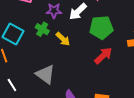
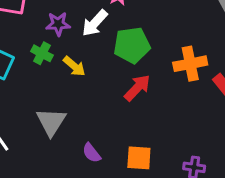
gray triangle: (45, 74) -> (51, 122), turned 30

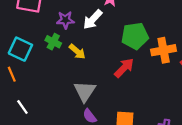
green pentagon: (132, 45) -> (135, 36), moved
gray triangle: (51, 122) -> (85, 91), moved

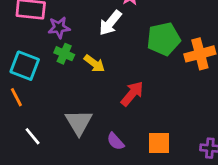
purple star: (65, 20) -> (59, 28), moved
red arrow: (124, 68) -> (132, 94), moved
gray triangle: (85, 91) -> (79, 122), moved

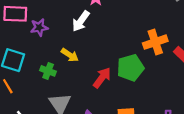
green pentagon: (164, 39) -> (130, 68), moved
green cross: (64, 54) -> (48, 71), moved

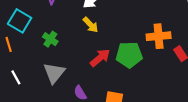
yellow arrow: (70, 55) -> (91, 25), moved

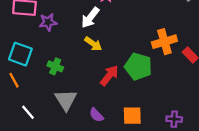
green pentagon: (129, 55) -> (138, 66), turned 30

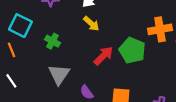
white line: (28, 112) -> (11, 81), moved

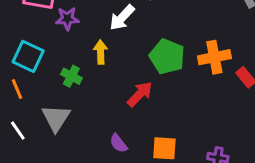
yellow arrow: (91, 24) -> (101, 52), moved, turned -133
green pentagon: (132, 50) -> (167, 57), moved
gray triangle: (59, 74) -> (56, 118), moved

